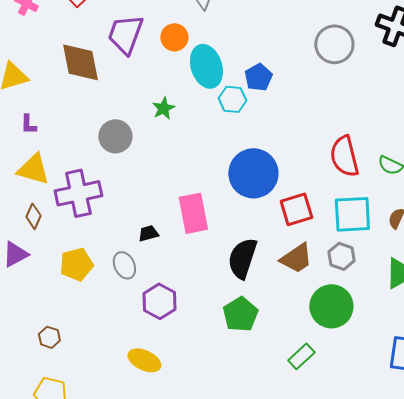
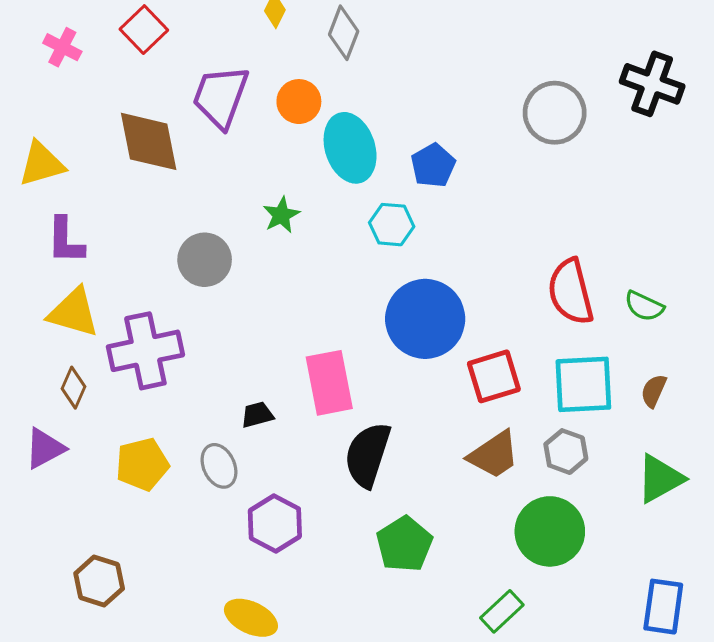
cyan hexagon: (232, 99) -> (392, 225), moved
purple L-shape: (28, 124) -> (66, 241), size x1.5
black semicircle: (242, 258) -> (368, 455), moved
brown hexagon: (49, 337) -> (99, 581), size x1.4

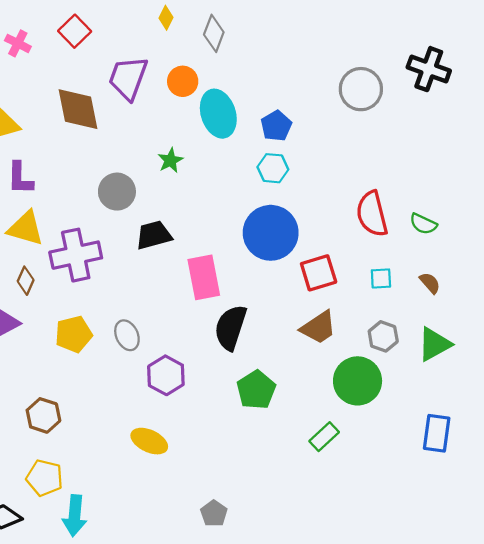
cyan hexagon: (392, 225) -> (273, 168), moved
cyan square: (583, 384) -> (381, 278), size x0.5
brown semicircle: (654, 391) -> (430, 283), turned 115
black trapezoid: (257, 415) -> (154, 235), moved, size x1.6
gray hexagon: (566, 452) -> (383, 336), moved

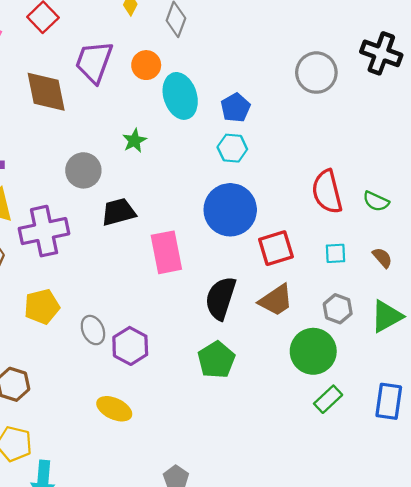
black semicircle: (231, 327) -> (221, 298), moved
gray ellipse: (127, 335) -> (93, 330), moved
green rectangle: (324, 437) -> (328, 399), moved

